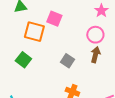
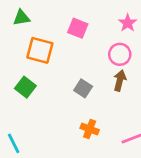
pink square: (54, 19) -> (78, 28), moved

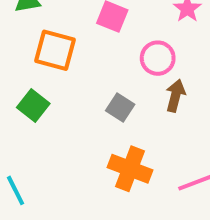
pink circle: (120, 54) -> (158, 58), moved
orange cross: (90, 129) -> (130, 169), size x1.5

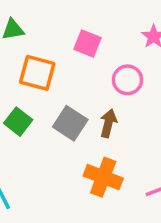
brown arrow: (175, 96) -> (108, 123), moved
gray square: (120, 107) -> (70, 123), moved, size x1.4

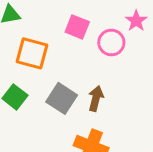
pink circle: (128, 80) -> (111, 42), moved

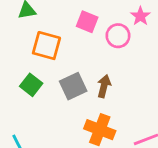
gray square: (62, 98) -> (73, 86), turned 32

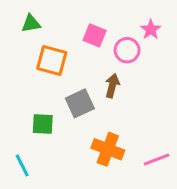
green square: (31, 85) -> (43, 124), moved, turned -35
brown arrow: (104, 86) -> (112, 86), moved

